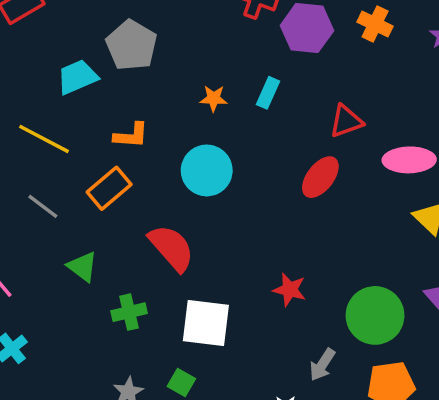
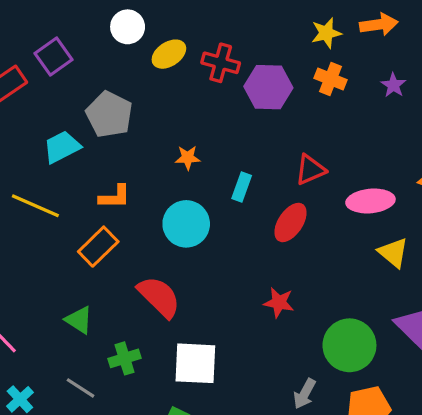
cyan rectangle: (268, 93) -> (242, 187), moved
gray line: (43, 206) -> (81, 388), moved
red star: (290, 290) -> (279, 302), moved

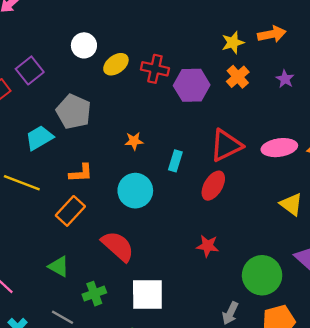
orange cross: (330, 79) -> (238, 77), turned 30
red triangle: (310, 170) -> (226, 145), size x1.4
pink ellipse: (370, 201) -> (279, 148), moved

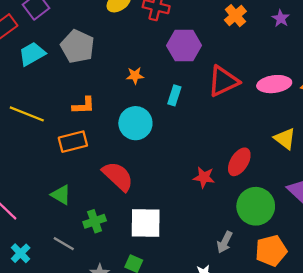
purple hexagon: (192, 85) -> (184, 46), moved
cyan trapezoid: (39, 138) -> (32, 54), moved
red ellipse: (213, 186) -> (239, 162), moved
orange rectangle: (70, 211) -> (73, 142), turned 32

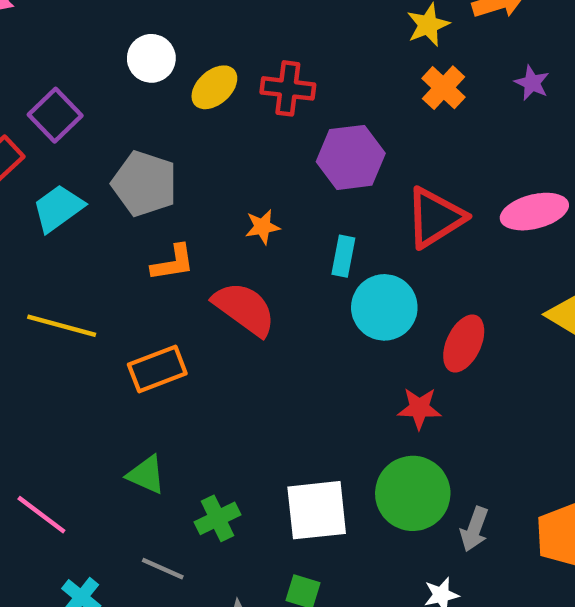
orange L-shape: (84, 106) -> (173, 263), moved
cyan circle: (135, 123) -> (384, 307), moved
red ellipse: (239, 162) -> (464, 344), moved
red semicircle: (118, 176) -> (244, 309), moved
green circle: (256, 206) -> (413, 493), moved

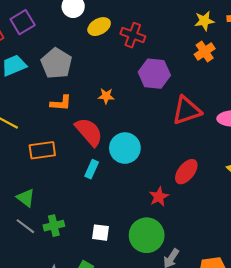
cyan rectangle: (343, 256) -> (92, 169), moved
cyan circle: (384, 307) -> (125, 148), moved
red star: (419, 408) -> (159, 197), turned 30
white square: (317, 510) -> (100, 233), size x0.6
gray line: (163, 569) -> (25, 226), moved

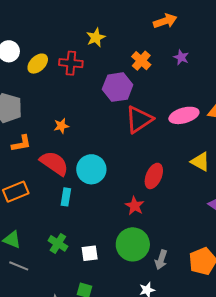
yellow star: (204, 21) -> (96, 38), moved
purple hexagon: (154, 74) -> (118, 87), moved
green cross: (54, 226) -> (58, 243), moved, turned -30

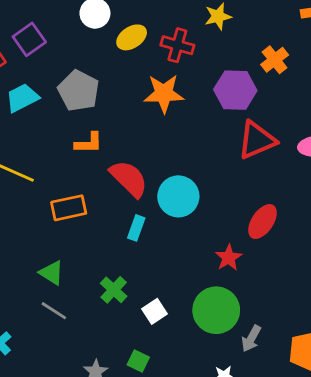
orange star: (61, 126) -> (164, 94), moved, size x1.8
white square: (90, 253) -> (155, 311), turned -36

